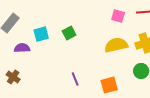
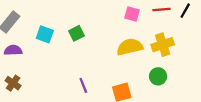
cyan square: (41, 34) -> (45, 34), turned 35
purple semicircle: (22, 48) -> (13, 50), moved

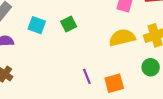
purple line: (83, 85) -> (87, 76), moved

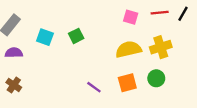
purple line: (87, 76) -> (94, 87), turned -32
orange square: (114, 83) -> (127, 83), moved

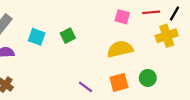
yellow cross: (161, 47) -> (167, 36), moved

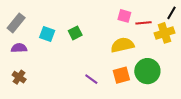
red line: (151, 12) -> (143, 23), moved
green circle: (148, 78) -> (147, 71), size x1.6

